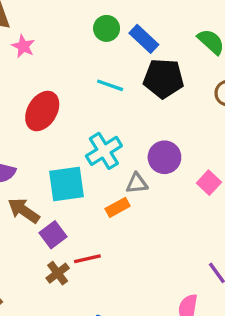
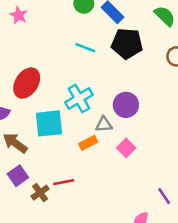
red ellipse: (42, 111) -> (27, 83), moved
pink square: (209, 183) -> (126, 148), moved
purple square: (53, 235) -> (18, 176), moved

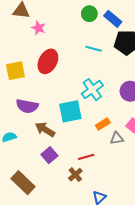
red ellipse: (27, 83) -> (48, 61), moved
gray triangle: (104, 125) -> (117, 138), moved
brown cross: (40, 193) -> (75, 175), moved

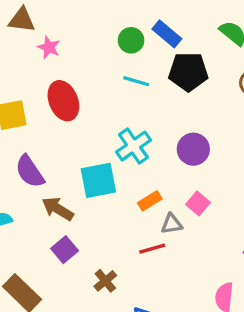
green circle: (89, 14) -> (131, 40), moved
red ellipse: (48, 61) -> (63, 101), turned -50
purple semicircle: (27, 106) -> (30, 171), turned 45
red line: (86, 157) -> (152, 249), moved

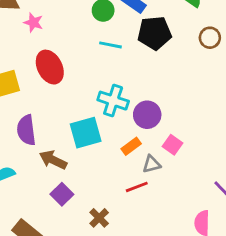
cyan cross: (133, 146) -> (113, 101), turned -32
purple circle: (193, 149) -> (147, 115), moved
purple semicircle: (30, 171) -> (26, 130), turned 32

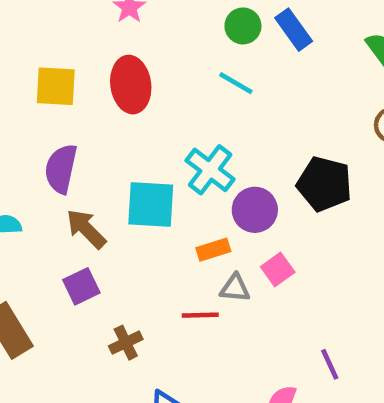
black pentagon: (154, 33) -> (324, 184), moved

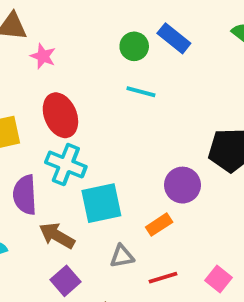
cyan cross: (210, 170) -> (66, 165), moved
pink square: (278, 270) -> (219, 279), moved
gray triangle: (235, 288) -> (122, 256), moved

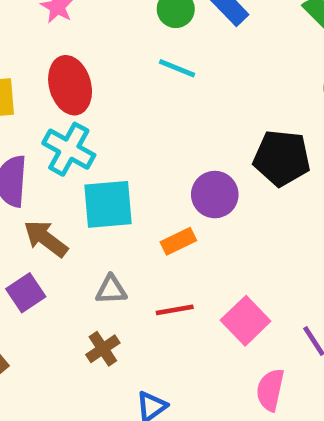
gray triangle: (122, 256) -> (111, 290), moved
pink square: (219, 279) -> (246, 321), size x1.4
purple square: (66, 281) -> (26, 293), moved

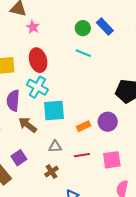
purple circle: (215, 195) -> (108, 122), moved
purple square: (26, 293) -> (19, 158), moved
pink square: (246, 321) -> (112, 160), turned 36

